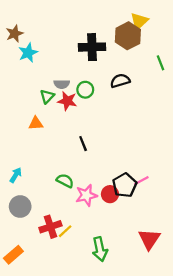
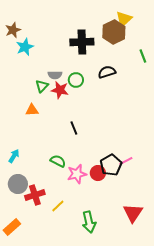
red cross: (50, 227) -> (35, 195), moved

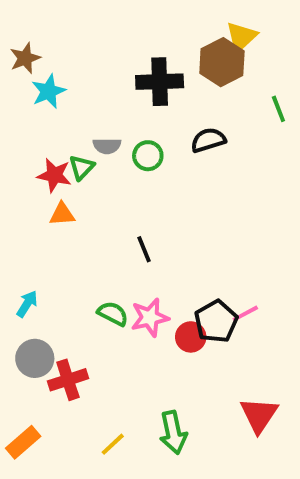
red star: (60, 90) -> (54, 175), moved
pink star: (77, 174) -> (150, 317), moved
yellow line: (58, 206) -> (113, 444), moved

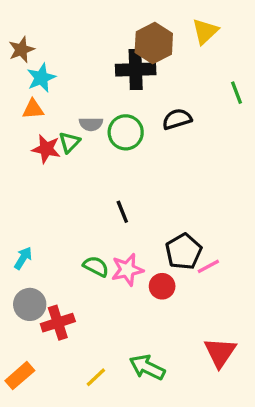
brown hexagon: (222, 62) -> (154, 43), moved
green circle: (148, 156) -> (126, 132), size x1.4
orange triangle: (62, 214) -> (33, 109), moved
black pentagon: (216, 321) -> (184, 251), moved
green arrow: (173, 432) -> (147, 367), turned 128

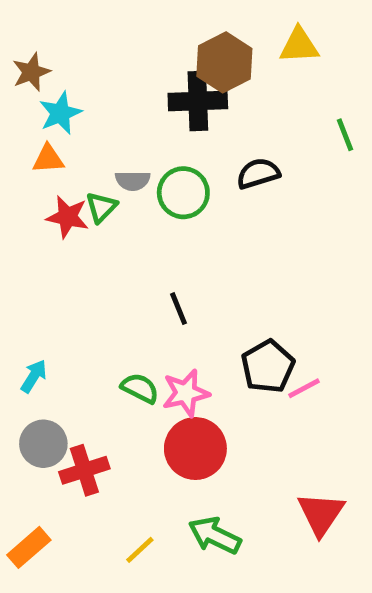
yellow triangle: (205, 31) -> (299, 46), turned 40
red circle: (162, 286) -> (195, 449), moved, size x1.6

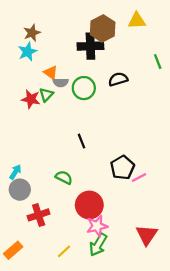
brown star: (31, 72) -> (32, 33), moved
orange triangle: (48, 159) -> (51, 73), moved, turned 40
pink star: (186, 393) -> (97, 226), moved
gray circle: (43, 444) -> (20, 190), moved
green arrow: (215, 535) -> (98, 245), turned -85

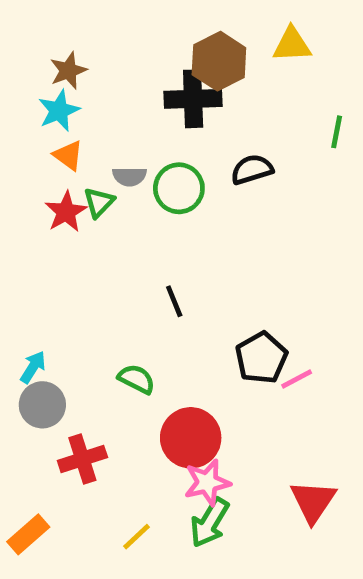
green line: (158, 62) -> (337, 132), turned 32
orange triangle: (51, 73) -> (68, 155), moved
red star: (31, 99) -> (66, 212), turned 30

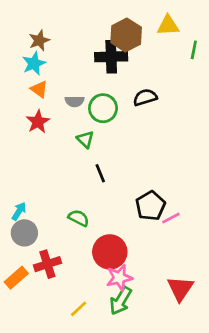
green line: (337, 132) -> (194, 50), moved
green triangle: (99, 202) -> (85, 139), moved, turned -30
orange rectangle: (28, 534) -> (16, 278), moved

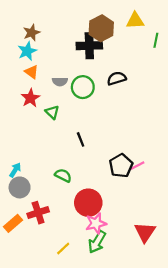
green triangle: (85, 139) -> (52, 112), moved
pink line: (171, 218) -> (137, 166), moved

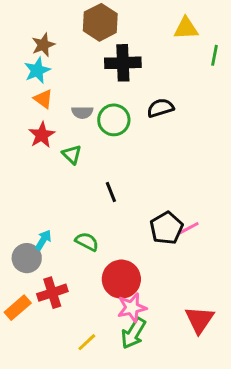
brown hexagon: (101, 28) -> (100, 22), moved
cyan arrow: (15, 170) -> (43, 240), moved

